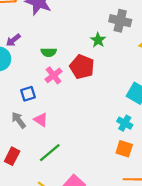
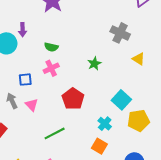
purple arrow: (13, 40) -> (23, 30), turned -64
green star: (98, 40) -> (94, 64), moved
red pentagon: (82, 67) -> (73, 99), moved
green line: (50, 153) -> (55, 133), moved

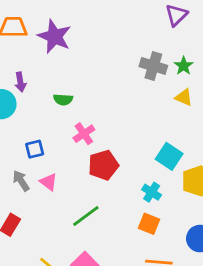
green star: (94, 64) -> (184, 66), moved
pink cross: (51, 68) -> (84, 134), moved
red pentagon: (73, 99) -> (103, 165), turned 30

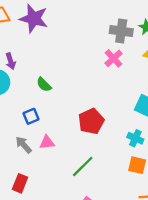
green semicircle: (63, 100) -> (44, 85), moved, turned 49
pink cross: (84, 134) -> (114, 58), moved
pink triangle: (49, 182) -> (47, 142), turned -35

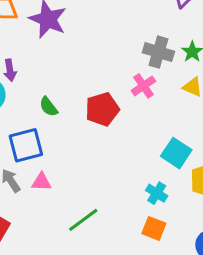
blue square: (31, 116) -> (26, 145), size x1.6
red pentagon: (91, 121) -> (102, 109), moved

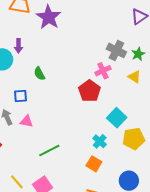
red pentagon: (102, 109) -> (89, 91), moved, turned -30
blue square: (26, 145) -> (21, 96), size x0.6

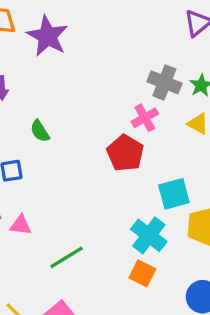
cyan square: (117, 118) -> (174, 194), turned 36
pink triangle: (27, 121) -> (21, 225), moved
cyan cross: (100, 141) -> (149, 235), size x1.5

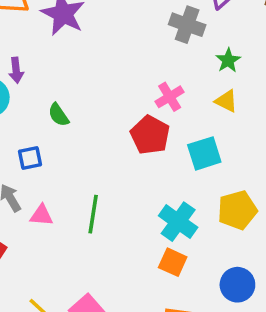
gray cross: (164, 82) -> (187, 25), moved
cyan square: (174, 194) -> (204, 153), moved
green line: (67, 257) -> (93, 214), moved, turned -48

